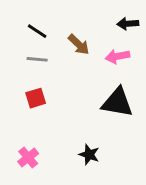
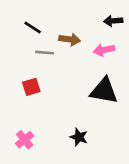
brown arrow: (79, 44) -> (70, 39), turned -36
gray line: (37, 59) -> (44, 53), moved

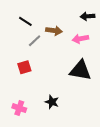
gray line: (44, 53) -> (35, 41), turned -48
black star: (79, 137) -> (52, 102), moved
pink cross: (25, 140) -> (19, 108), turned -32

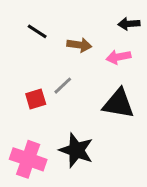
gray line: (35, 41) -> (63, 86), moved
black star: (52, 102) -> (76, 150), size x1.6
pink cross: (19, 108) -> (28, 159), size x1.6

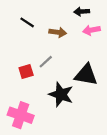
black arrow: (129, 24) -> (82, 12), moved
pink arrow: (118, 57) -> (92, 30), moved
black star: (76, 150) -> (61, 94), moved

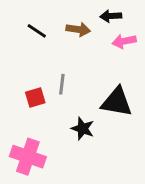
brown arrow: (58, 32) -> (78, 29), moved
gray line: (46, 62) -> (62, 84), turned -40
black star: (61, 94) -> (83, 129), size x0.7

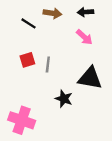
brown arrow: (78, 29) -> (52, 13), moved
pink arrow: (124, 41) -> (84, 37), moved, turned -126
red square: (35, 97) -> (27, 60), moved

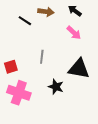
black arrow: (85, 12) -> (75, 11), turned 40
red square: (27, 60) -> (11, 67), moved
pink cross: (22, 120) -> (19, 93), moved

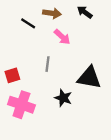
pink arrow: (74, 33) -> (62, 37), moved

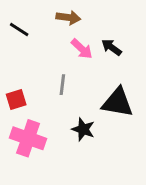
black arrow: (85, 12) -> (112, 47), moved
black line: (28, 23) -> (19, 29), moved

